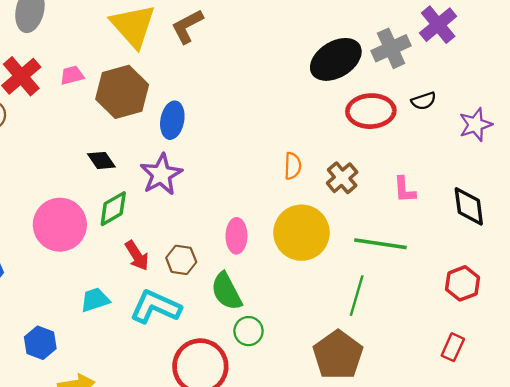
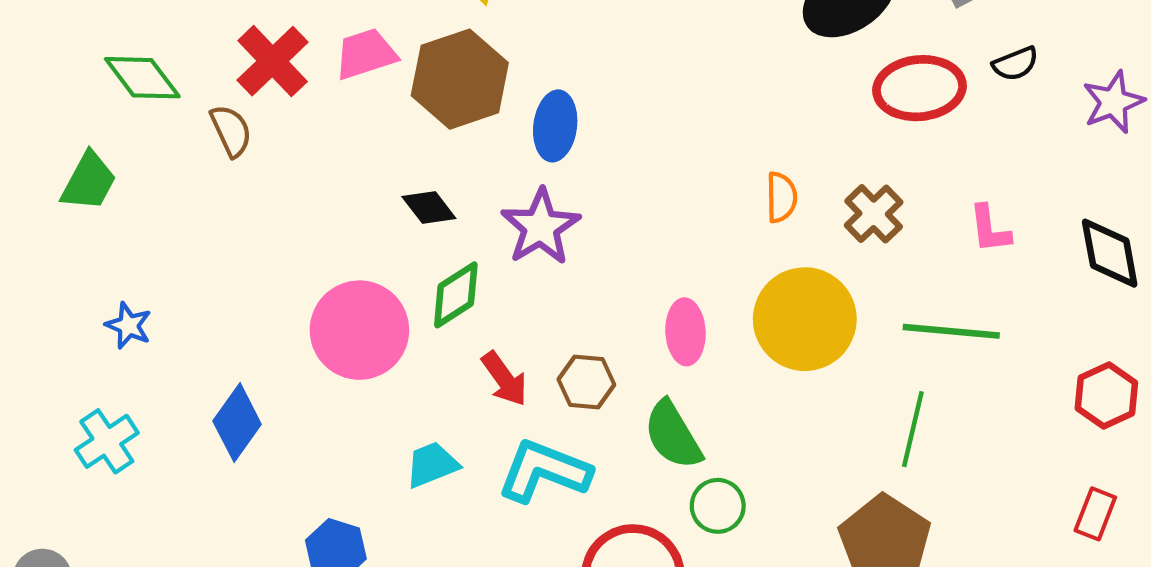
pink trapezoid: (72, 75) -> (366, 54), size x1.4

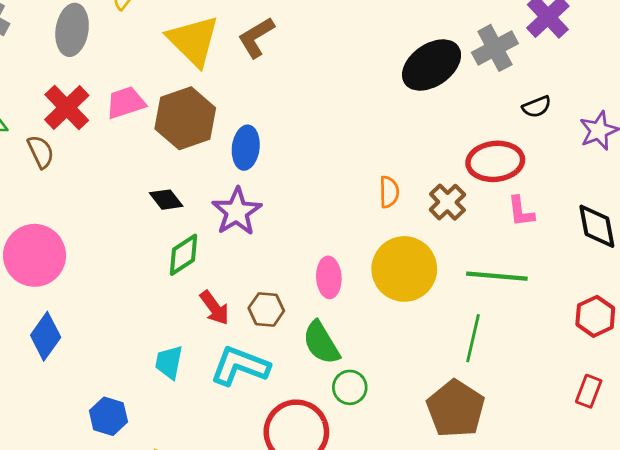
red ellipse: (919, 88) -> (495, 161), moved
pink circle: (359, 330) -> (35, 255), moved
cyan trapezoid: (432, 465) -> (169, 362), turned -57

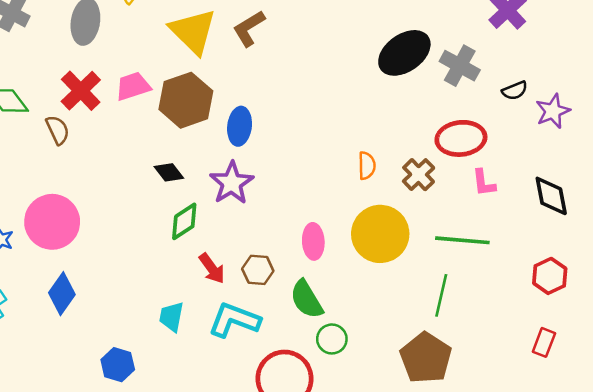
gray cross: (495, 48) -> (460, 66), moved, turned -33
black semicircle: (537, 107) -> (515, 91), moved

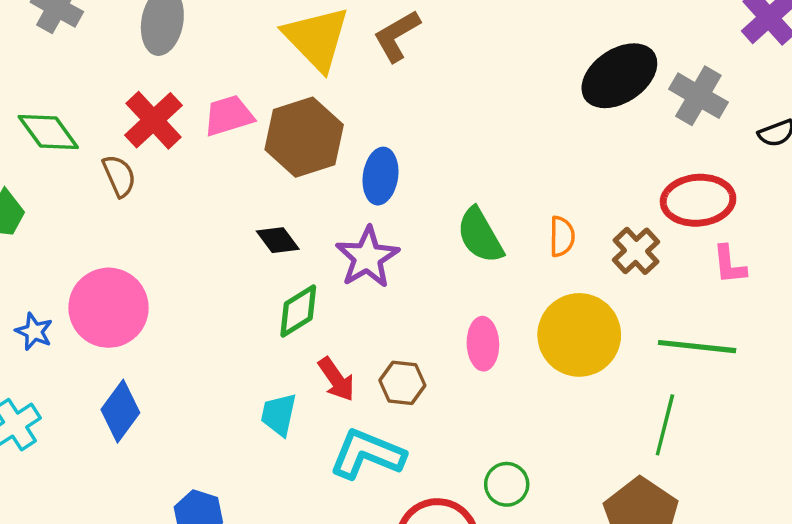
green semicircle: (307, 299) -> (480, 235), moved
cyan trapezoid: (171, 317) -> (279, 414), moved

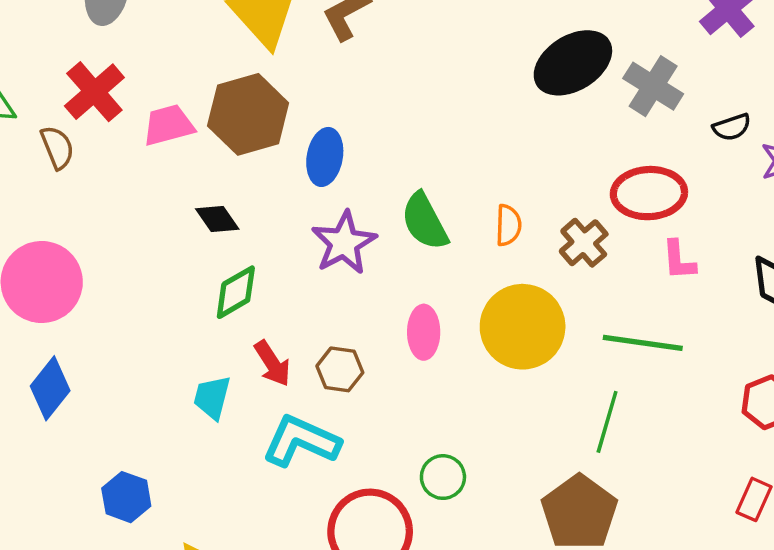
pink trapezoid: (229, 116) -> (168, 125), moved
purple star: (367, 257) -> (344, 243), moved

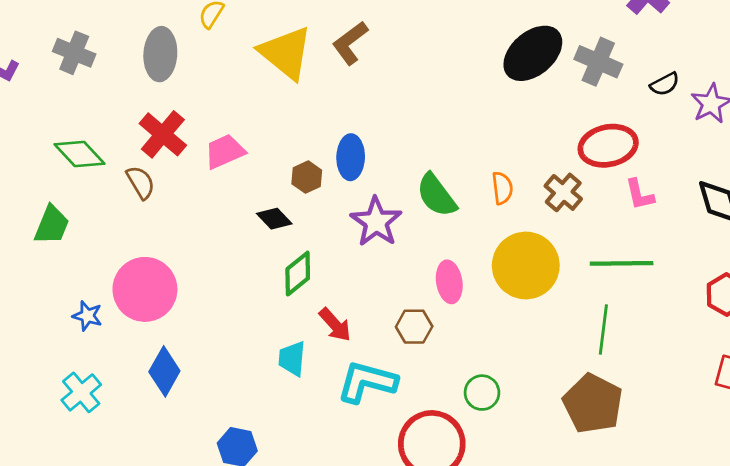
brown hexagon: (248, 114) -> (307, 177), moved, size x0.5
brown hexagon: (340, 369) -> (414, 327), moved

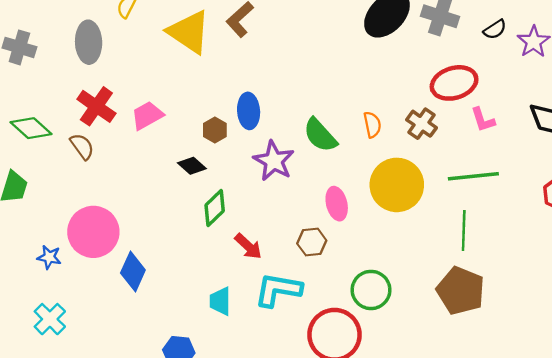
cyan trapezoid: (292, 359) -> (220, 301), moved
blue diamond: (164, 371) -> (133, 271), moved
green circle: (482, 393) -> (371, 290), size x1.4

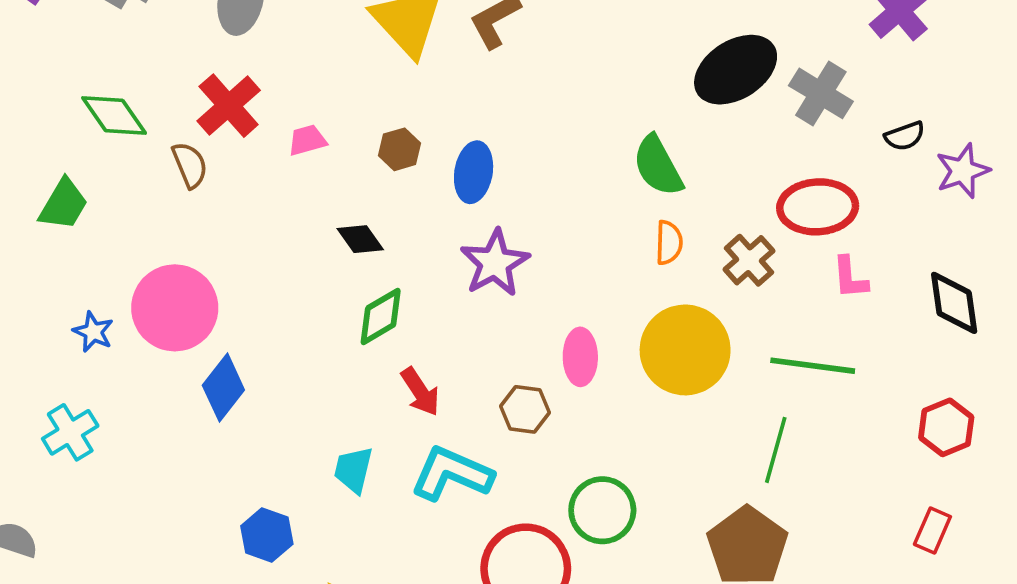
pink trapezoid: (147, 115) -> (307, 140), size x0.7
brown hexagon: (215, 130) -> (400, 149), moved
green semicircle: (320, 135) -> (658, 166), moved

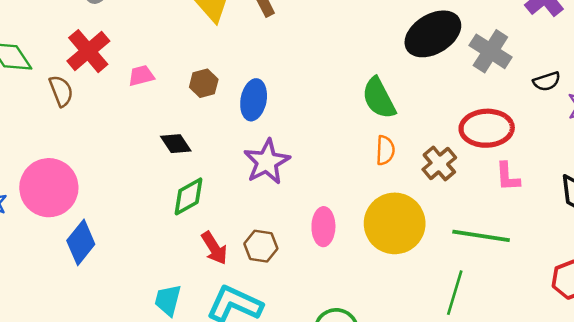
brown hexagon: (525, 409) -> (261, 246), moved

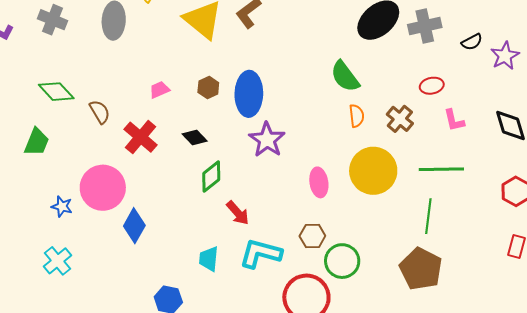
red cross: (88, 51) -> (140, 137), moved
gray cross: (490, 51) -> (425, 26), turned -36
blue ellipse: (254, 100) -> (249, 94), size x1.4
red ellipse: (487, 128) -> (432, 86), size x0.6
brown hexagon: (261, 246) -> (312, 236), moved

